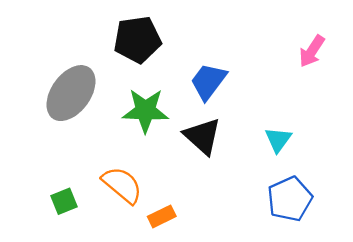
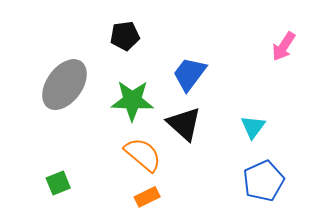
black pentagon: (137, 40) -> (125, 36), size x0.7
orange semicircle: (122, 185) -> (143, 154), moved

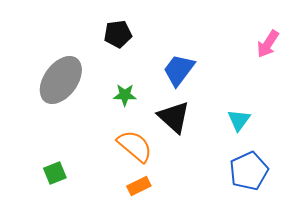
green star: (132, 100) -> (125, 95), size x0.6

